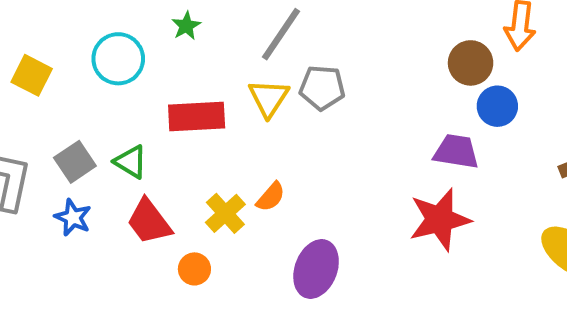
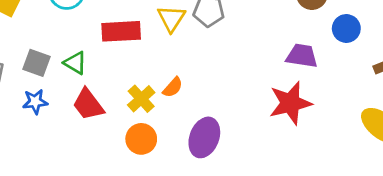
blue circle: (497, 106) -> (346, 28), moved
gray square: (75, 162) -> (37, 63), turned -36
blue star: (73, 217) -> (35, 102), turned -30
orange circle: (194, 269) -> (141, 139), moved, size x1.4

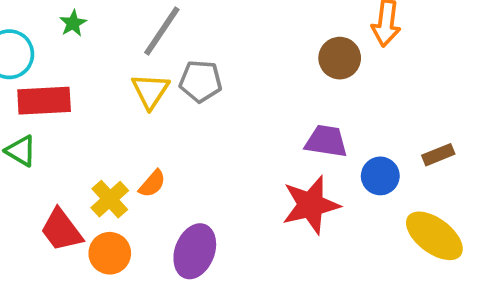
blue circle: (346, 28) -> (380, 176), moved
red rectangle: (121, 31) -> (44, 101), moved
red trapezoid: (88, 104) -> (61, 230), moved

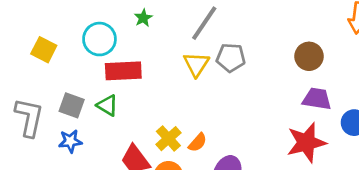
brown circle: (340, 58) -> (309, 56), moved
orange semicircle: (152, 184) -> (198, 143), moved

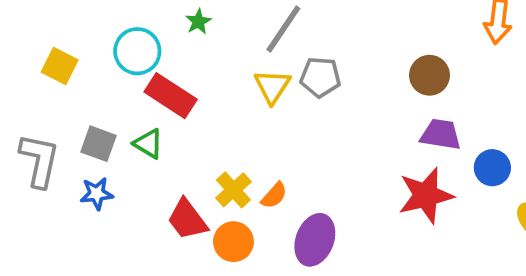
red rectangle: (123, 71) -> (171, 96), turned 36

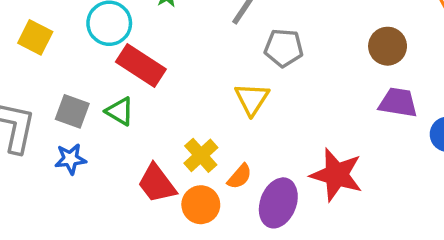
yellow triangle: (272, 86) -> (252, 99), moved
orange semicircle: (274, 195) -> (240, 177), moved
red star: (426, 195) -> (336, 175), moved, turned 30

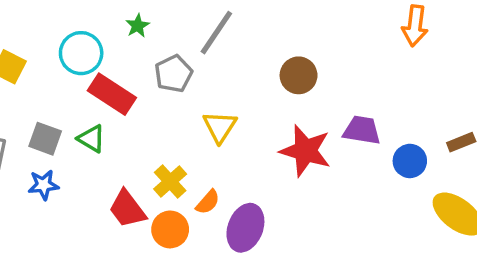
brown circle: (388, 46) -> (299, 75), moved
gray pentagon: (284, 48) -> (174, 74), moved, turned -30
red star: (336, 175) -> (305, 151), moved

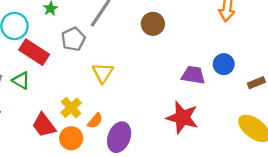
brown circle: (299, 75) -> (153, 24), moved
red star: (305, 151) -> (182, 118), moved
blue circle: (410, 161) -> (224, 64), moved

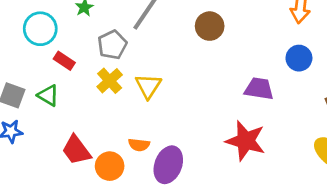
red rectangle: (34, 52) -> (64, 61), size x0.6
blue circle: (224, 64) -> (299, 58), moved
yellow cross: (71, 108) -> (110, 81), moved
orange semicircle: (95, 121) -> (139, 145), turned 56

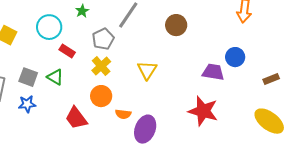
blue circle: (299, 58) -> (235, 57), moved
yellow triangle: (148, 86) -> (147, 70), moved
orange circle: (110, 166) -> (101, 96), moved

